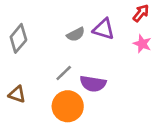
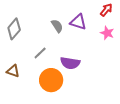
gray semicircle: (76, 34) -> (57, 26), turned -96
gray line: (64, 73) -> (40, 53), moved

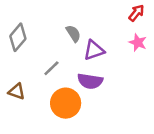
purple triangle: (78, 22) -> (94, 50), moved, turned -36

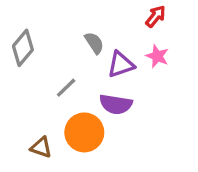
red arrow: (136, 13) -> (156, 16), moved
pink star: (138, 43) -> (157, 56), moved
brown triangle: (17, 91) -> (41, 147), moved

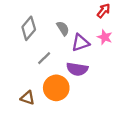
gray diamond: (23, 48) -> (29, 28), moved

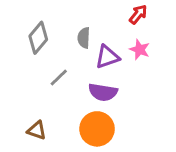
gray semicircle: (63, 28) -> (84, 38), turned -144
orange circle: (56, 88) -> (97, 129), moved

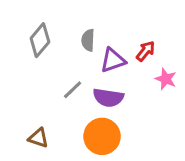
red arrow: (138, 14) -> (145, 51), moved
pink star: (140, 50) -> (166, 79), moved
gray line: (59, 77) -> (73, 90), moved

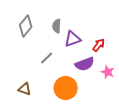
red arrow: (145, 51) -> (99, 45), moved
pink star: (166, 79) -> (108, 72), moved
purple semicircle: (108, 98) -> (85, 64), moved, turned -30

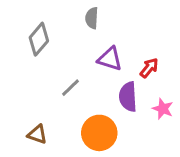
gray semicircle: (57, 26) -> (92, 18), moved
purple triangle: (73, 39) -> (110, 59), turned 36
purple semicircle: (85, 64) -> (128, 97), turned 108

